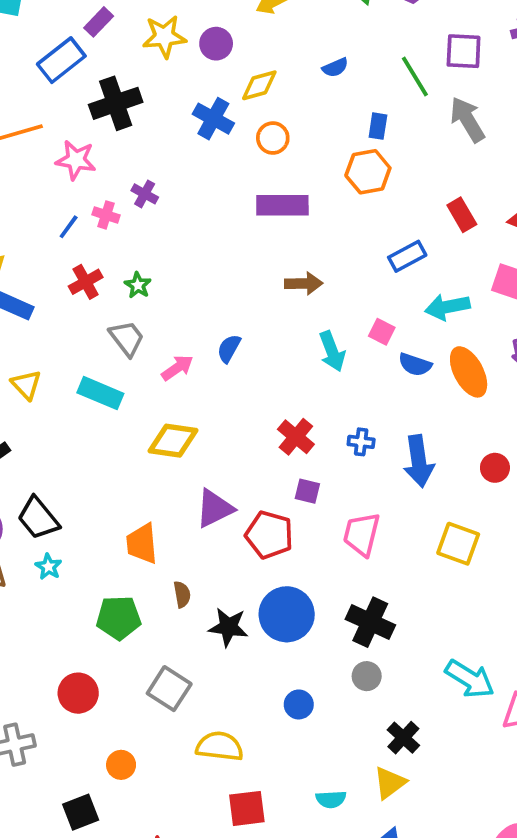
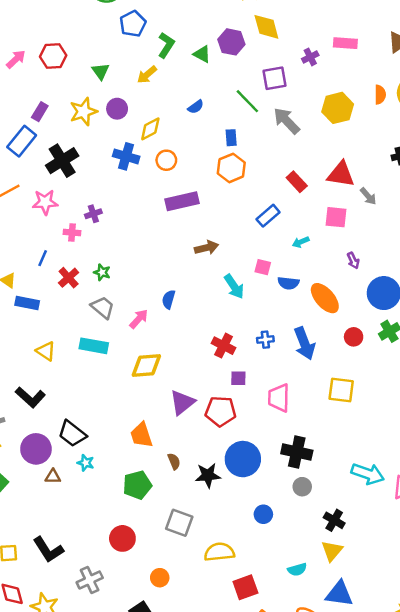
purple cross: (145, 194) -> (93, 214), turned -35
blue line: (69, 227) -> (43, 258), moved
cyan arrow: (447, 307) -> (301, 242), size x0.6
orange ellipse: (469, 372) -> (325, 298), moved

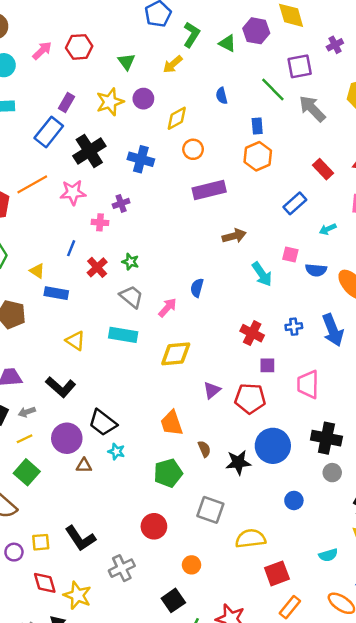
blue semicircle: (196, 107) -> (222, 96), turned 112
blue cross: (126, 156) -> (141, 159), moved
purple triangle: (182, 402) -> (212, 390), size x0.7

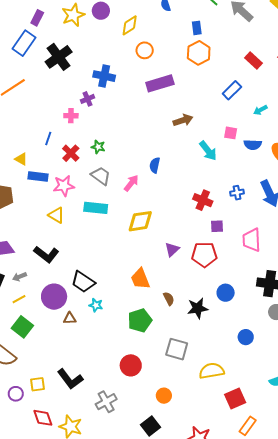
blue cross: (141, 159) -> (104, 76), moved
pink star: (73, 192) -> (64, 186), moved
blue circle: (273, 446) -> (226, 293), size x0.6

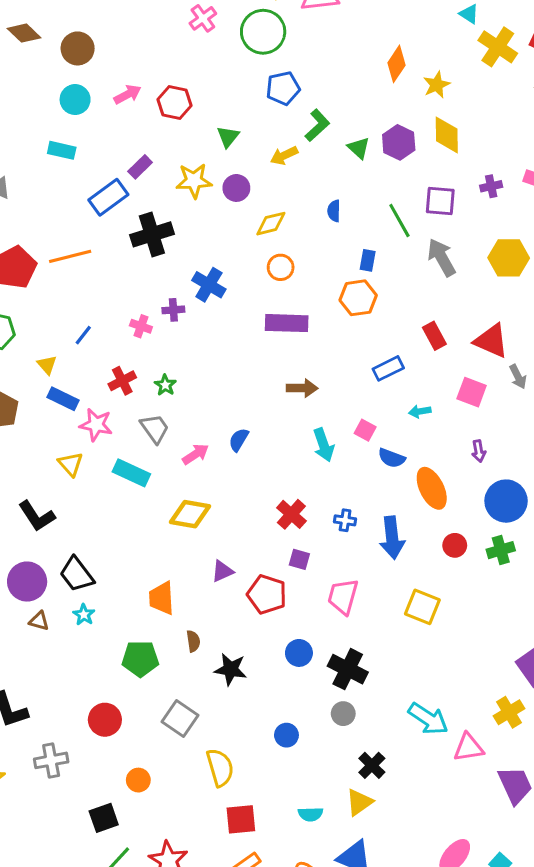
blue line: (48, 139) -> (83, 335), moved
blue circle: (226, 293) -> (299, 653), moved
yellow semicircle: (212, 371) -> (220, 767), turned 65

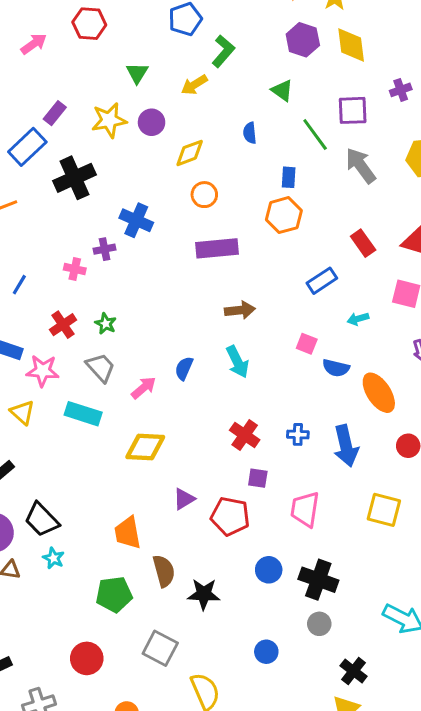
red hexagon: (174, 102) -> (89, 24), moved
purple hexagon: (399, 142) -> (303, 40), moved
green triangle: (359, 148) -> (282, 90), moved
cyan arrow: (324, 445) -> (237, 362), moved
brown semicircle: (193, 641) -> (164, 571), size x1.5

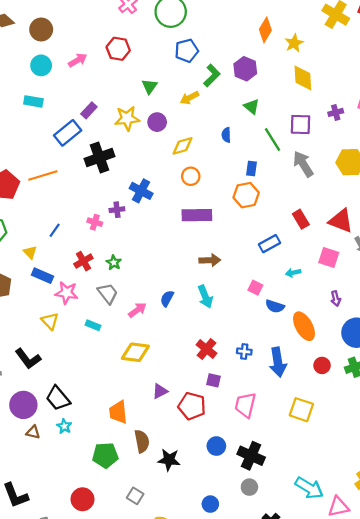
purple hexagon: (303, 40) -> (245, 69), moved
cyan rectangle: (83, 414) -> (93, 325), size x0.6
gray square: (160, 648) -> (135, 496), size x0.7

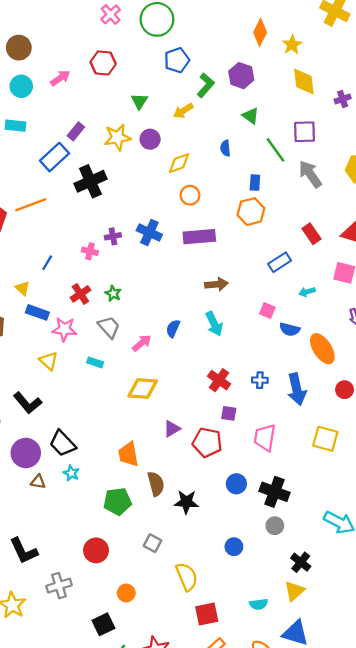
purple cross: (336, 112) -> (343, 99), moved
blue cross: (141, 191) -> (149, 233), moved

